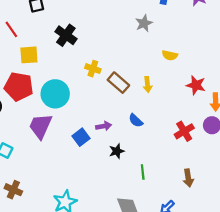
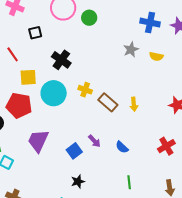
yellow semicircle: (170, 55) -> (156, 56), moved
cyan circle: (55, 94) -> (54, 93), moved
blue semicircle: (136, 120) -> (122, 147), moved
purple arrow: (104, 126) -> (94, 141), turned 56
black star: (117, 151) -> (78, 181), moved

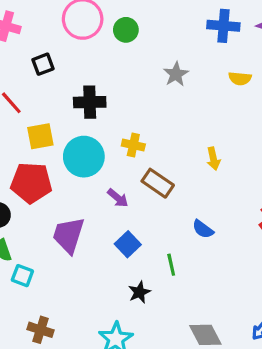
gray star: (131, 50) -> (176, 74), moved
black cross: (61, 60) -> (90, 102), turned -30
brown rectangle: (108, 102) -> (158, 183), moved
purple arrow: (94, 141) -> (118, 198), moved
green line: (129, 182) -> (171, 265), moved

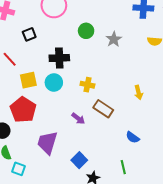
green circle: (126, 30) -> (86, 31), moved
cyan circle: (84, 157) -> (54, 83), moved, size x0.7
red pentagon: (31, 183) -> (23, 110), turned 30
blue square: (128, 244) -> (79, 160), moved
green line: (171, 265) -> (123, 167), moved

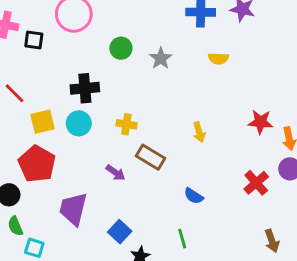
black square: (29, 34) -> (34, 40), moved, turned 32

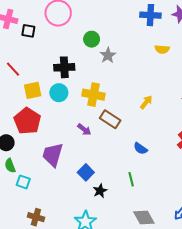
gray star: (161, 58) -> (108, 55), moved
yellow cross: (126, 124) -> (94, 95), size x1.5
yellow arrow: (199, 132) -> (146, 102), turned -128

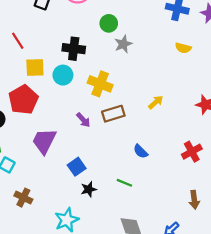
brown rectangle: (110, 119) -> (113, 114), turned -60
green line: (131, 179) -> (124, 183), turned -64
brown cross: (36, 217) -> (23, 198), moved

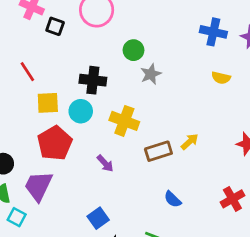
red pentagon: (23, 100) -> (55, 143), moved
brown rectangle: (113, 114) -> (158, 151), moved
purple trapezoid: (44, 141) -> (38, 186), moved

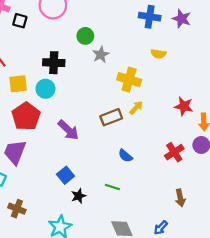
yellow cross: (124, 121) -> (129, 80), moved
purple arrow: (105, 163) -> (68, 130), size x1.5

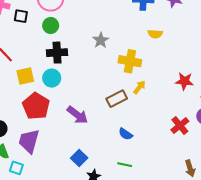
green circle: (85, 36) -> (51, 25), moved
blue semicircle: (125, 156) -> (126, 134), moved

